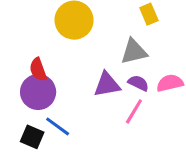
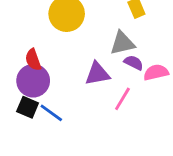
purple semicircle: (138, 83) -> (134, 63), moved
black square: (32, 137) -> (28, 107), moved

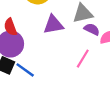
purple triangle: (97, 74) -> (53, 25), moved

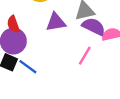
purple semicircle: (92, 29) -> (94, 27), size x1.5

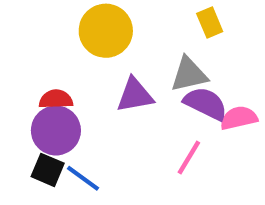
red semicircle: (13, 24) -> (56, 99), turned 108

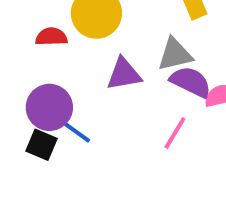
red semicircle: (56, 99) -> (51, 37), moved
blue line: (83, 178) -> (75, 131), moved

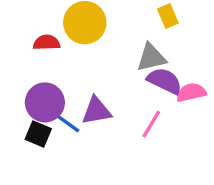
purple triangle: (124, 74) -> (96, 111), moved

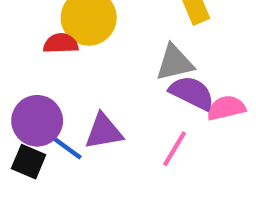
red semicircle: (47, 43) -> (61, 43), moved

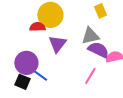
purple triangle: (104, 132) -> (57, 44), moved, turned -42

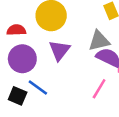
red semicircle: (37, 27) -> (16, 30), moved
purple circle: (26, 63) -> (22, 59), moved

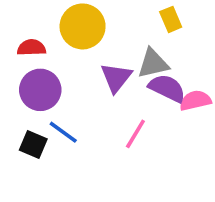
purple triangle: (59, 50) -> (116, 78), moved
pink line: (99, 89) -> (135, 134), moved

